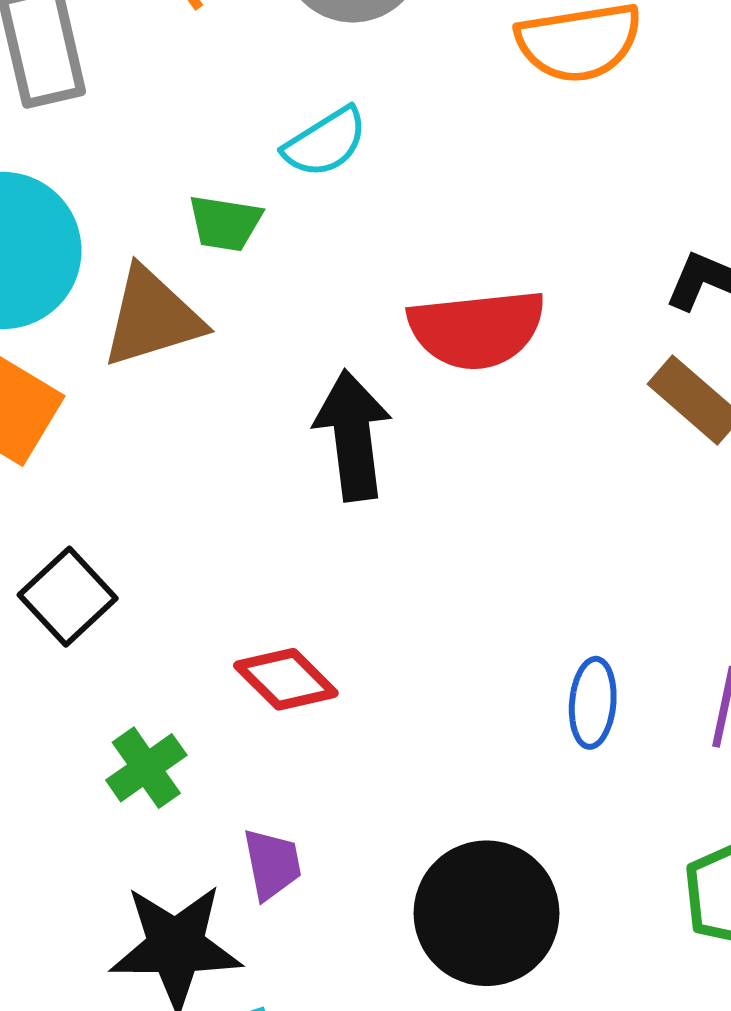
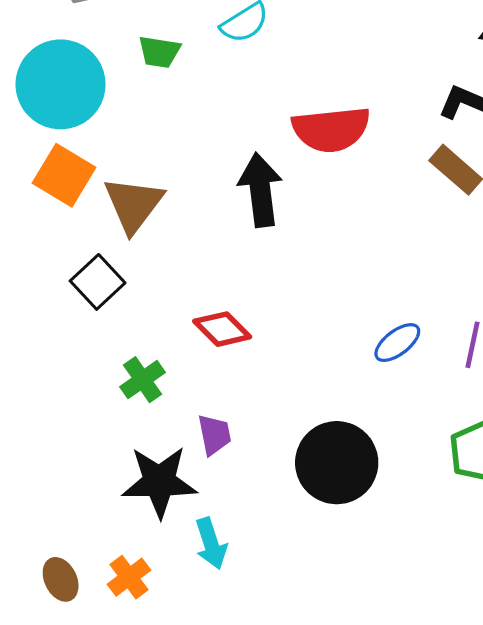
green trapezoid: (225, 223) -> (159, 52), moved
brown triangle: (152, 317) -> (134, 204), moved, turned -36
blue ellipse: (593, 703) -> (397, 343), turned 48

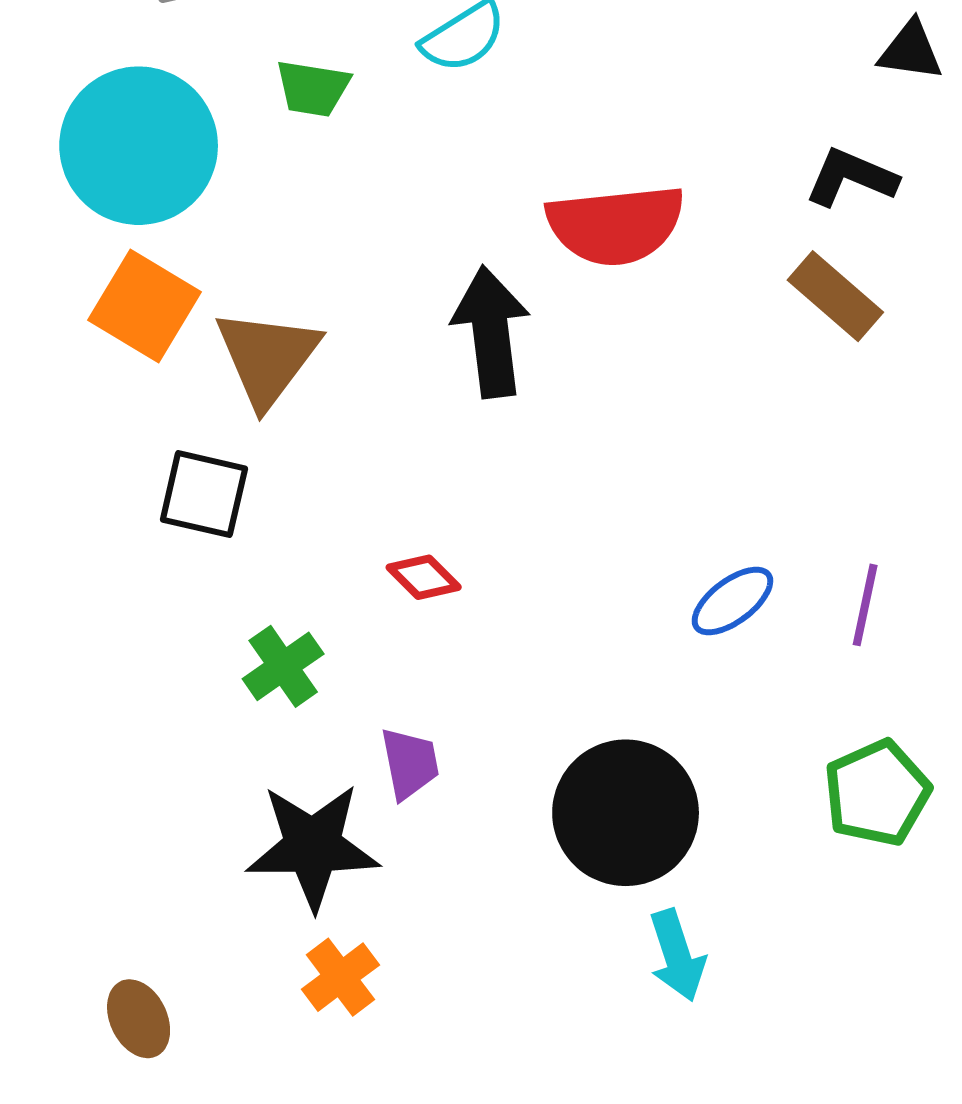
black square: (98, 282) -> (204, 494), turned -34
red diamond: (222, 329) -> (424, 577), size x0.7
cyan arrow: (211, 543) -> (677, 955), moved
orange cross: (129, 577) -> (340, 977), moved

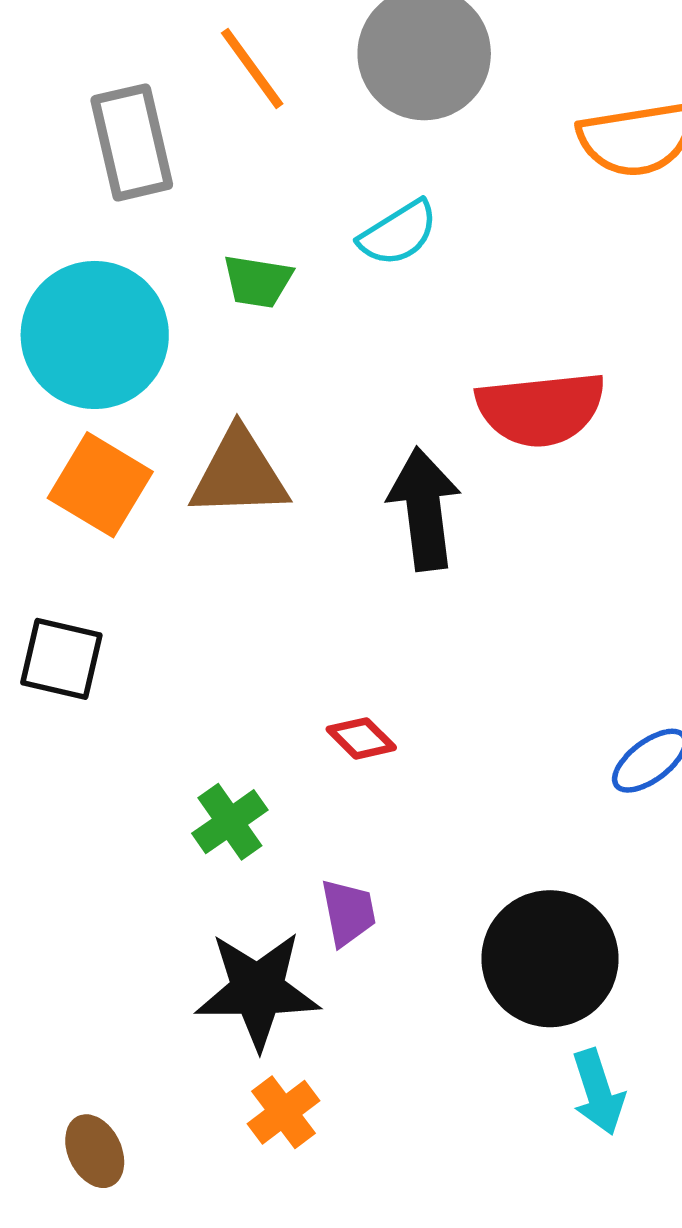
brown triangle: (267, 358) -> (239, 474), moved, turned 51
black square: (204, 494) -> (61, 659), moved

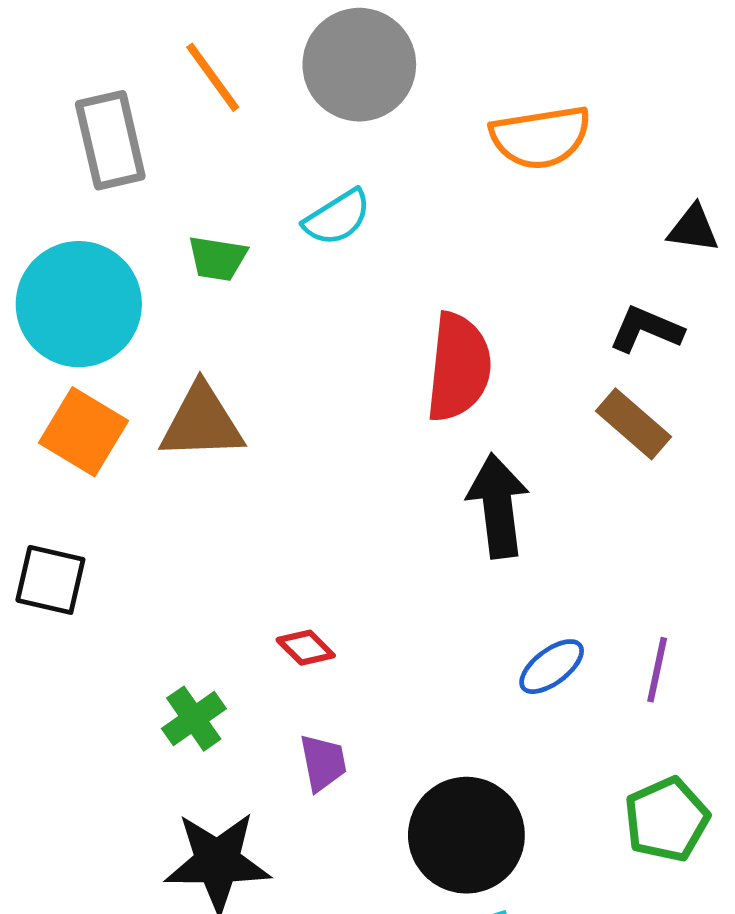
red semicircle: (541, 409) -> (459, 367), turned -78
black arrow: (424, 509) -> (498, 506), moved
purple trapezoid: (348, 912) -> (323, 763), moved

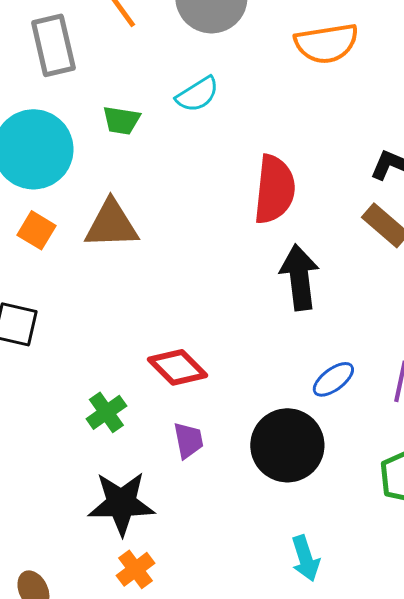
orange square: (84, 432) -> (36, 230), size x0.7
red diamond: (306, 648) -> (177, 367), size x1.6
black circle: (466, 835) -> (287, 445), moved

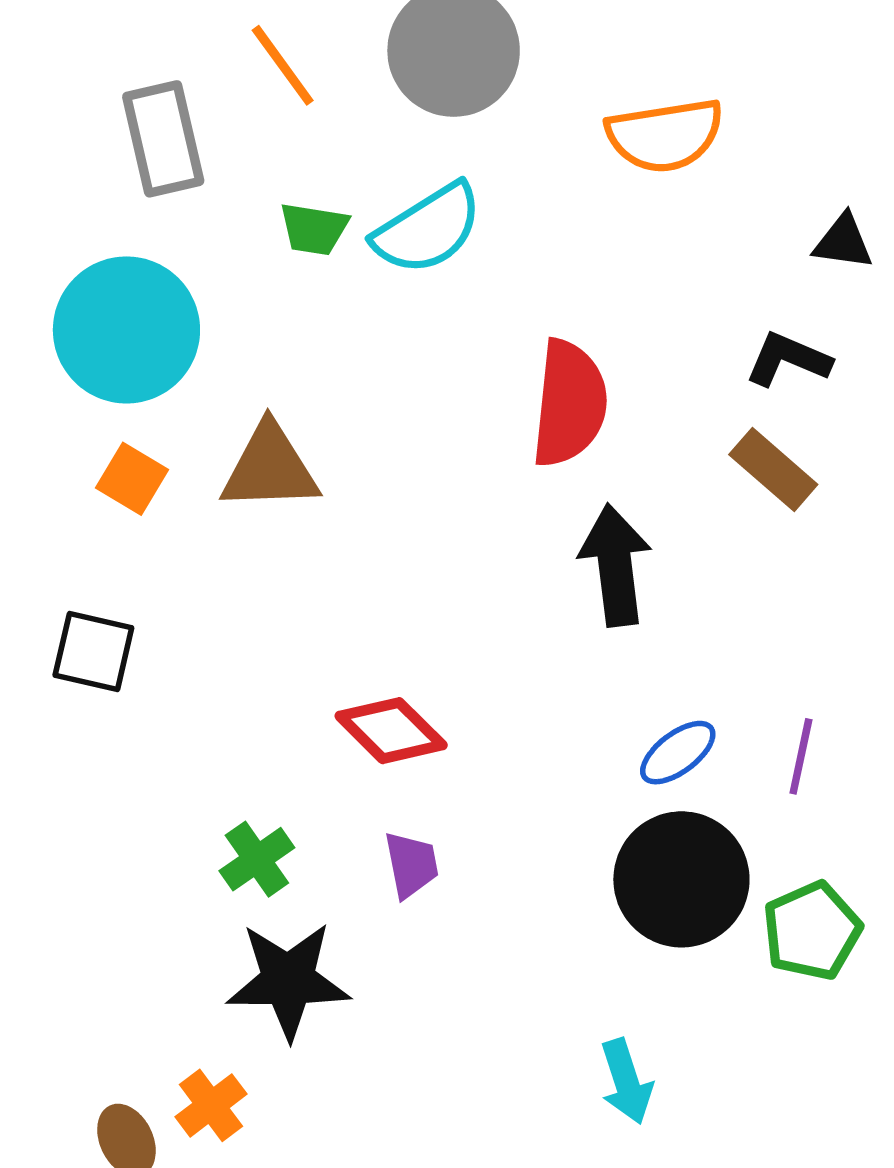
cyan semicircle: (197, 94) -> (428, 229), size x1.4
green trapezoid: (121, 120) -> (314, 229), moved
green cross: (106, 412) -> (257, 859), moved
black circle: (287, 445) -> (681, 879), moved
orange cross: (135, 569) -> (211, 1105), moved

